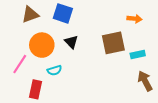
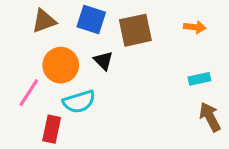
brown square: (113, 43) -> (135, 30), moved
cyan semicircle: (54, 70) -> (79, 102), size x1.5

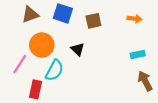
brown square: (135, 30) -> (93, 21), size x0.7
black triangle: (103, 61) -> (78, 49), moved
cyan semicircle: (79, 102) -> (54, 70), turned -45

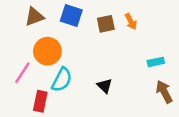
orange arrow: (135, 19) -> (131, 21), moved, turned 56
black triangle: (78, 49) -> (105, 86), moved

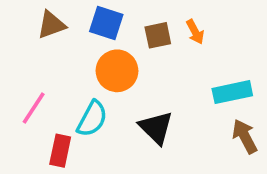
orange circle: (47, 51) -> (117, 71), moved
cyan rectangle: (156, 62) -> (232, 92), size x1.5
black triangle: (105, 86) -> (156, 128), size x1.5

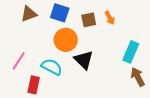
cyan rectangle: (232, 92) -> (131, 52), turned -55
cyan semicircle: (92, 119) -> (52, 67), turned -90
black triangle: (156, 128) -> (84, 60), moved

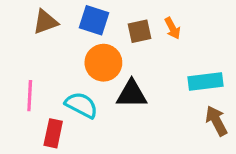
cyan rectangle: (131, 52) -> (205, 82), turned 60
black triangle: (84, 60) -> (132, 94), turned -45
pink line: (19, 61) -> (30, 96), turned -30

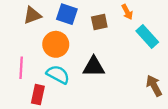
orange arrow: (172, 28) -> (127, 12), moved
orange circle: (103, 63) -> (56, 44), moved
cyan rectangle: (205, 82) -> (147, 37), moved, turned 55

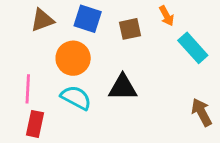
red rectangle: (38, 95) -> (35, 124), moved

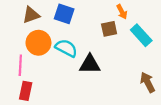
brown square: (130, 29) -> (109, 29), moved
orange circle: (73, 58) -> (38, 43), moved
cyan semicircle: (76, 98) -> (66, 48), moved

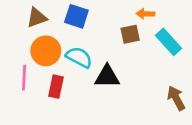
orange arrow: (122, 12) -> (145, 14), turned 120
red rectangle: (26, 91) -> (56, 87), moved

